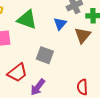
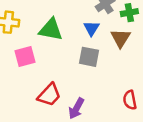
gray square: (45, 55) -> (89, 57), moved

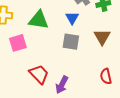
brown triangle: (121, 38) -> (102, 37), moved
red trapezoid: (49, 95) -> (39, 74), turned -85

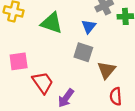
brown triangle: (102, 37) -> (106, 70), moved
pink square: (18, 43) -> (19, 61), moved

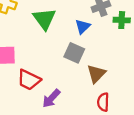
green triangle: (52, 23) -> (44, 19), turned 30
red trapezoid: (43, 83) -> (29, 80), turned 145

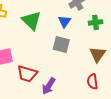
green cross: (122, 20) -> (96, 22), moved
brown triangle: (96, 74) -> (98, 54), moved

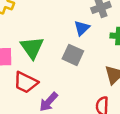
green triangle: (31, 21) -> (32, 48), moved

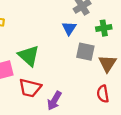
gray square: (73, 55) -> (85, 52), moved

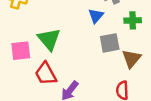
gray square: (85, 52) -> (110, 43), turned -30
red trapezoid: (30, 88) -> (46, 74), turned 40

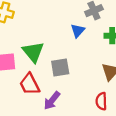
gray square: (110, 43) -> (60, 67), moved

